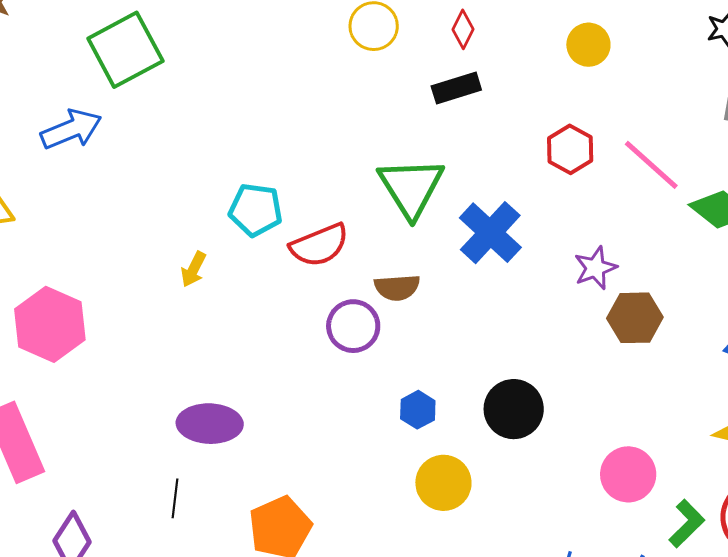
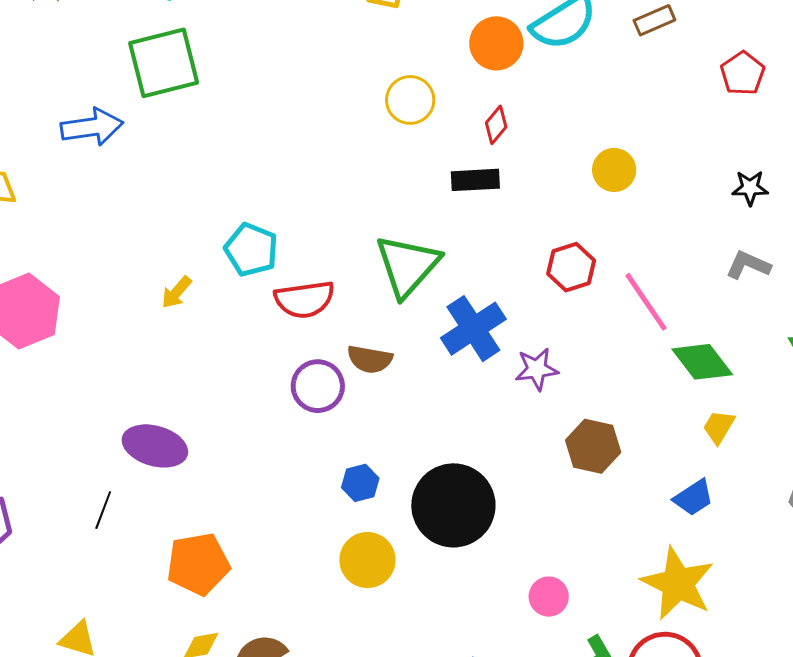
purple star: (595, 268) -> (537, 369), moved
black circle: (514, 409) -> (453, 505), size x1.4
pink circle: (628, 474) -> (549, 597), size x0.7

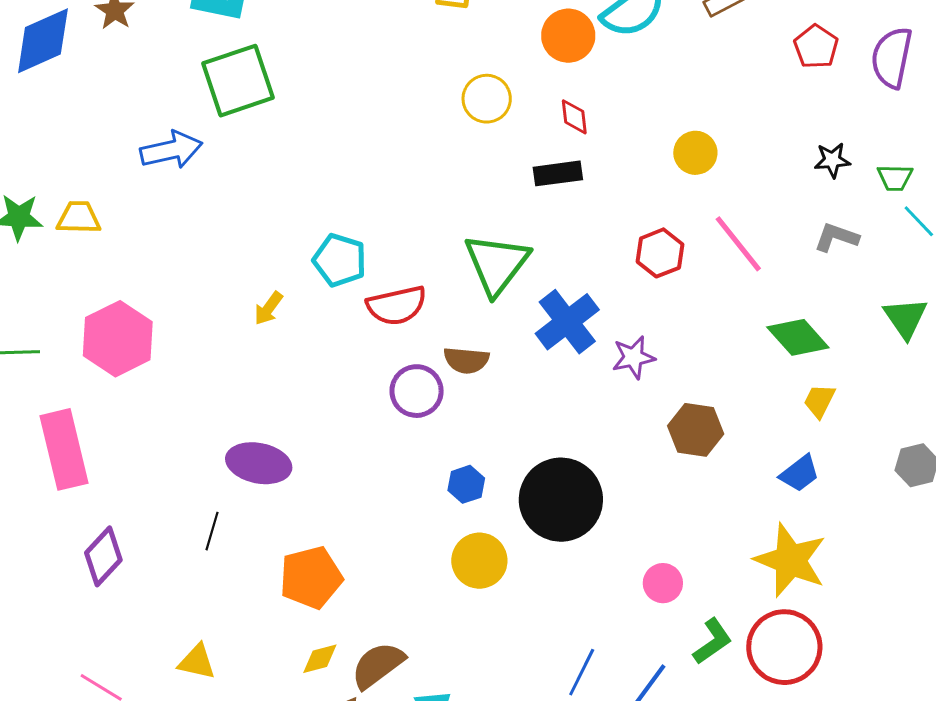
red diamond: (496, 125) -> (574, 117), turned -42
pink line: (646, 302) -> (738, 244), moved

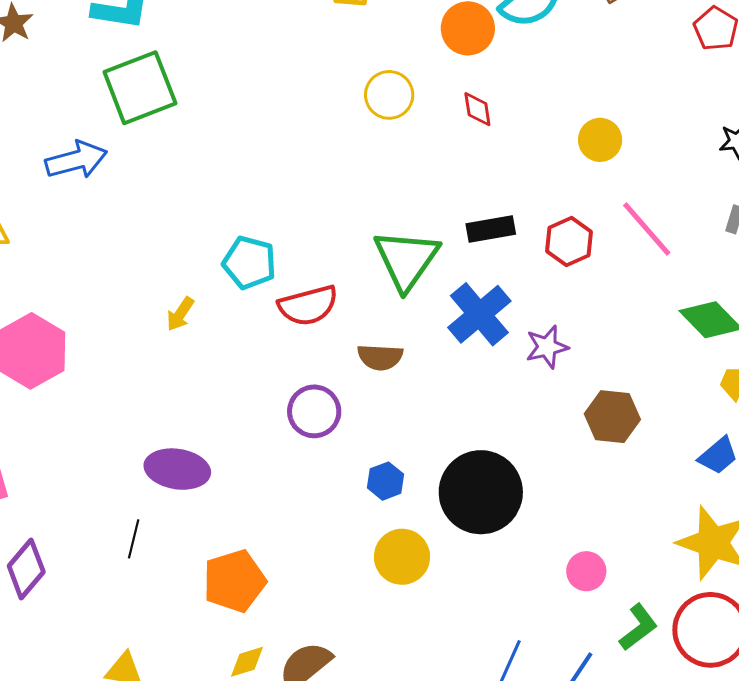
black rectangle: (558, 173) -> (491, 229), moved
purple circle: (417, 391) -> (314, 411), moved

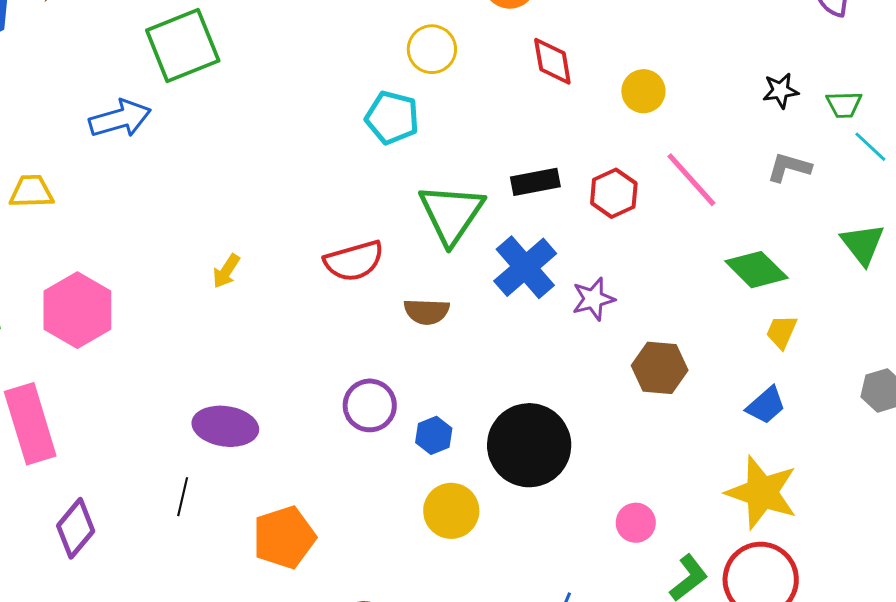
red diamond: (477, 109) -> (552, 61), moved, size x1.4
cyan pentagon: (249, 263) -> (392, 118), moved
purple circle: (314, 411) -> (370, 405), moved

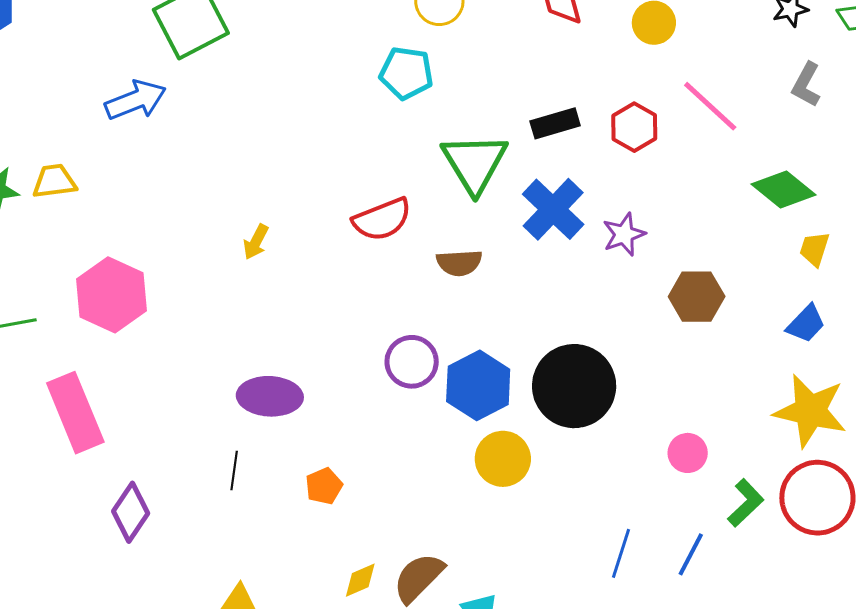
gray L-shape: (789, 167) -> (806, 85), turned -72
blue hexagon: (434, 435) -> (478, 385), size x1.8
orange pentagon: (284, 537) -> (324, 486), moved, size x0.6

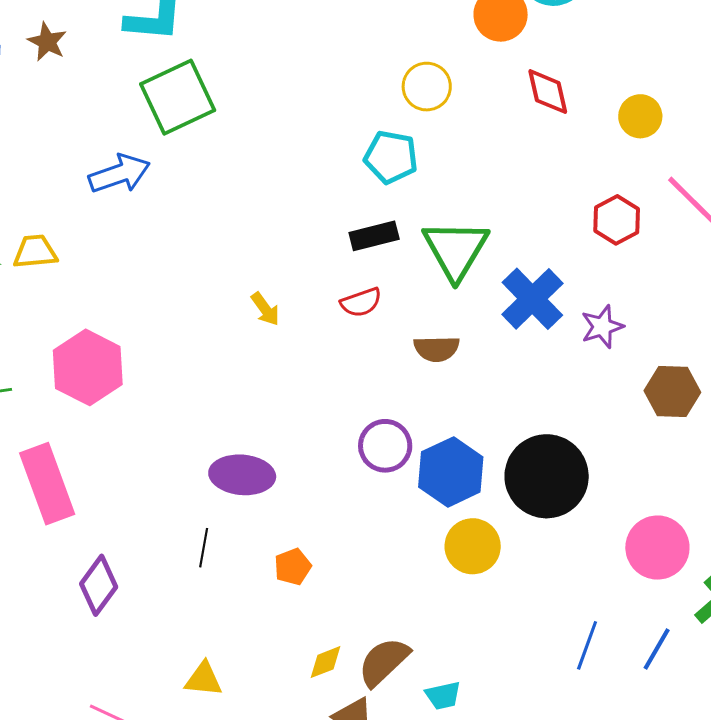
black rectangle: (555, 123) -> (374, 236), moved
red semicircle: (382, 219) -> (361, 302), size x0.7
yellow arrow: (256, 242) -> (265, 309), moved, turned -66
pink circle: (688, 453) -> (657, 548), size x1.6

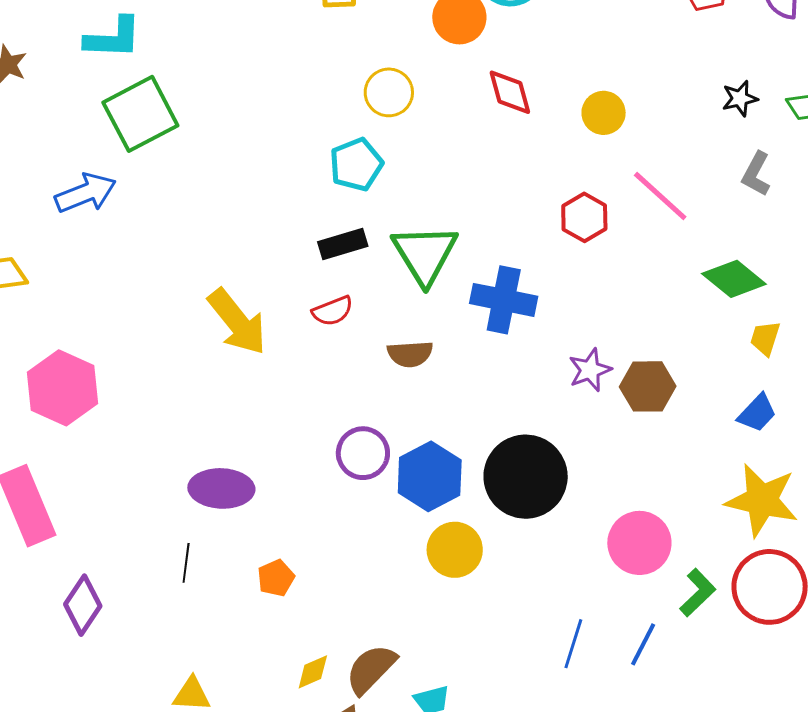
cyan pentagon: (391, 157) -> (356, 164), turned -30
blue cross: (532, 299) -> (504, 300), turned -32
yellow arrow: (265, 309) -> (237, 322), size x2.0
purple star: (602, 327) -> (590, 370), moved

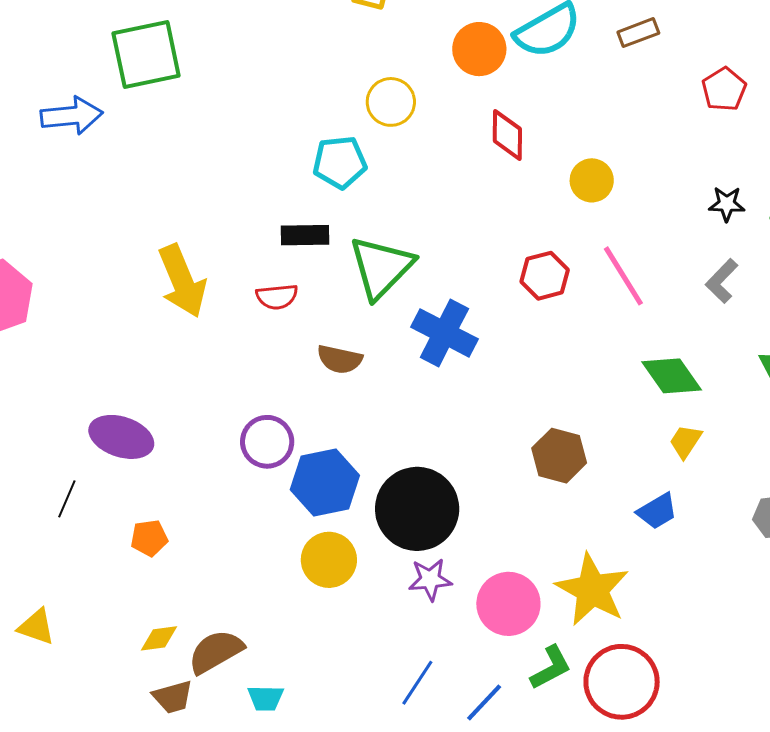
purple star: (590, 370) -> (430, 579), moved
yellow star: (762, 500) -> (592, 590), moved

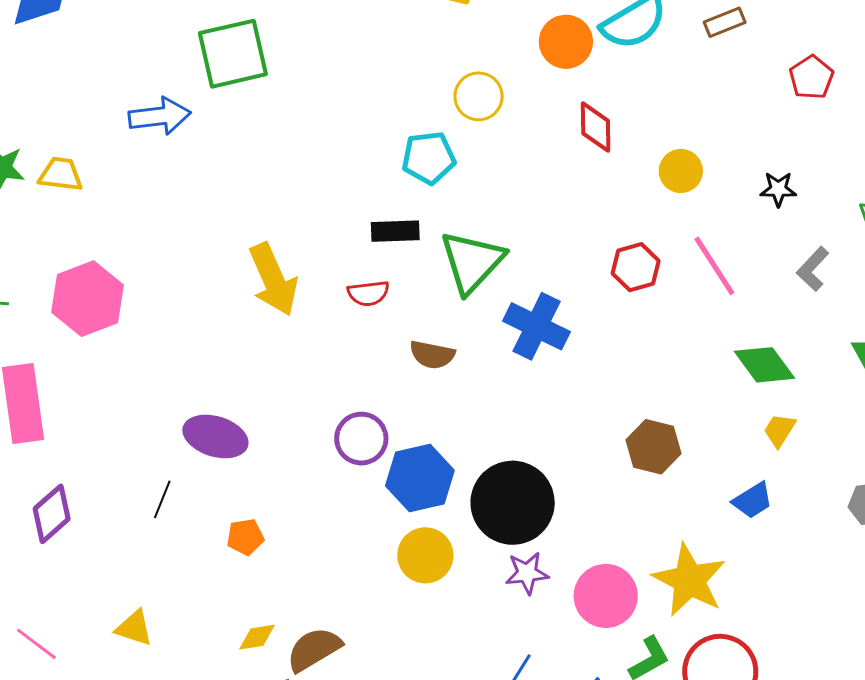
black star: (727, 204) -> (778, 189), moved

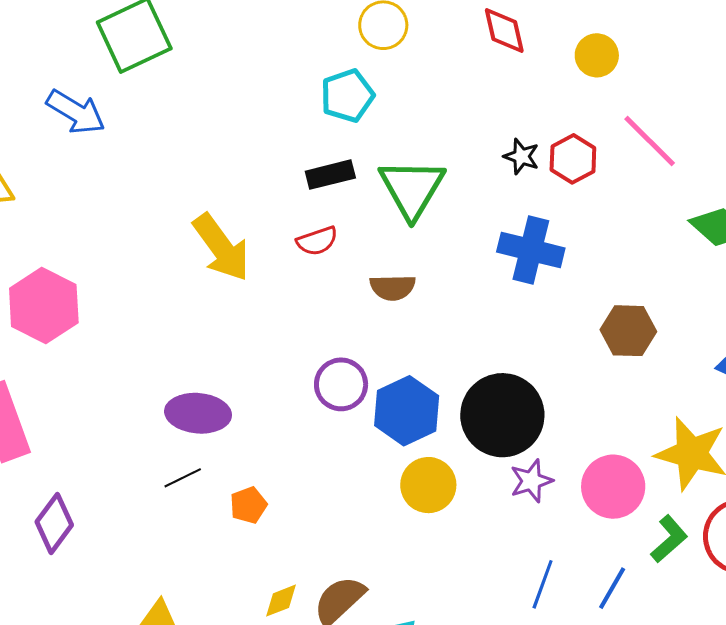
blue arrow: (160, 116) -> (76, 112), turned 50
black star: (778, 189) -> (521, 156), moved, turned 30
blue cross: (537, 326) -> (531, 250), moved
black line: (162, 499) -> (183, 478), moved, turned 54

